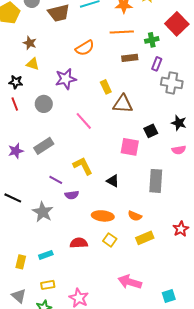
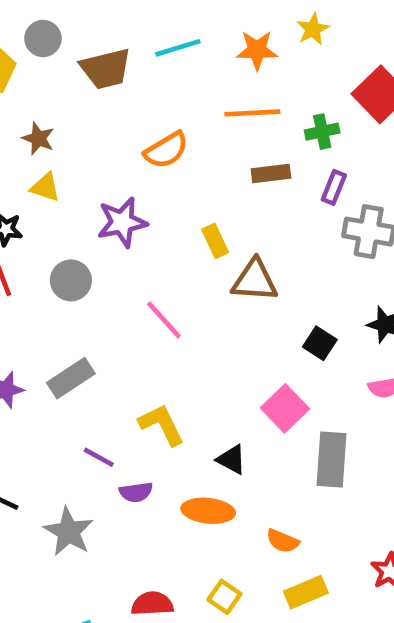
black square: (151, 131) -> (320, 343), turned -32
pink square: (130, 147) -> (285, 408), moved, turned 36
orange ellipse: (103, 216) -> (208, 511), moved

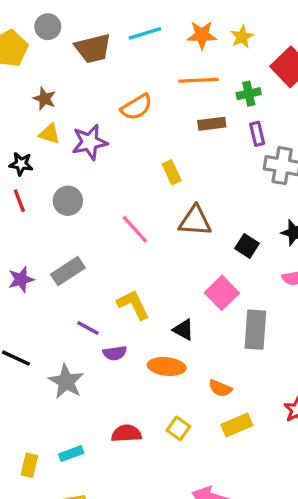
yellow star: (313, 29) -> (242, 37), moved
purple rectangle: (334, 187) -> (257, 134), turned -35
purple star: (122, 222) -> (90, 142), moved
brown triangle: (255, 280) -> (195, 221), moved

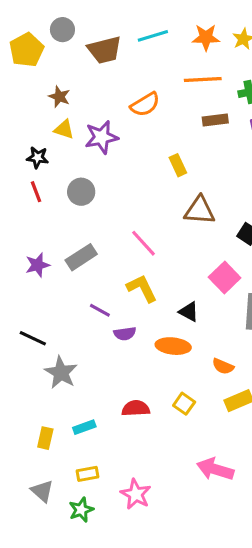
pink line: (135, 229) -> (144, 243), moved
gray star: (66, 382) -> (61, 373), moved

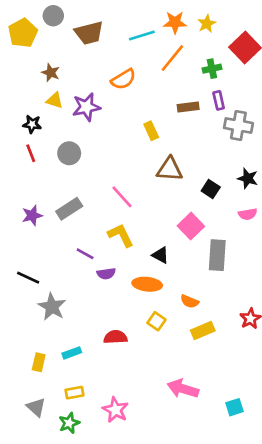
cyan line: (153, 36) -> (142, 36), moved
orange line: (203, 79) -> (172, 58), turned -48
brown rectangle: (215, 120) -> (188, 107), moved
yellow square: (184, 404) -> (156, 321), moved

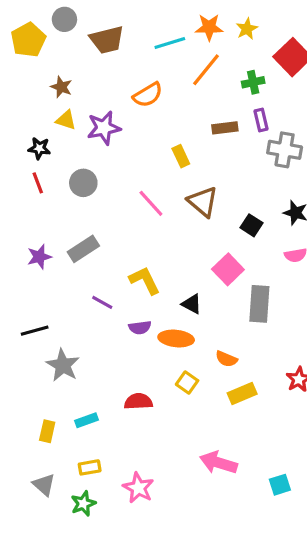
brown triangle: (170, 169) -> (203, 202), turned 36
pink line: (122, 197) -> (151, 203), moved
purple semicircle: (106, 274) -> (140, 327), moved
black line: (28, 278) -> (35, 331), turned -40

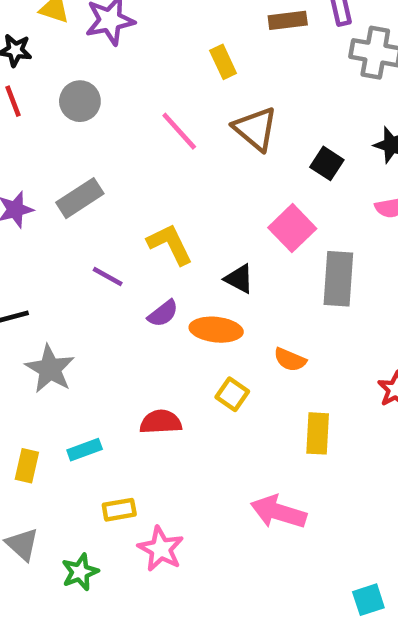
purple semicircle: (140, 327) -> (163, 313), turned -30
yellow rectangle: (242, 394) -> (318, 433), moved, turned -64
yellow rectangle: (90, 467) -> (119, 510), moved
cyan square: (280, 485) -> (368, 600), moved

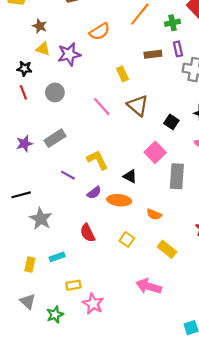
yellow square: (232, 394) -> (127, 239), moved
red semicircle: (161, 422) -> (88, 233), moved, turned -114
yellow rectangle: (318, 433) -> (167, 249), turned -54

